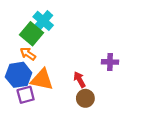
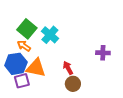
cyan cross: (43, 21) -> (50, 35), moved
purple cross: (110, 62) -> (103, 53), moved

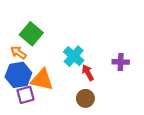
cyan cross: (50, 35) -> (74, 56), moved
orange arrow: (24, 46) -> (18, 53), moved
red arrow: (68, 68) -> (88, 73), moved

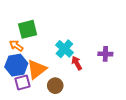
green square: (31, 34) -> (28, 29), turned 36
orange triangle: (42, 80) -> (37, 69), turned -50
brown circle: (85, 98) -> (55, 86), moved

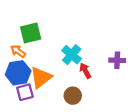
brown circle: (55, 86) -> (73, 96), moved

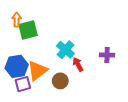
orange arrow: (18, 51) -> (17, 20), moved, turned 56
brown circle: (73, 96) -> (60, 81), moved

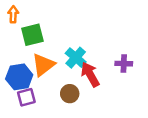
orange arrow: (17, 20) -> (13, 14), moved
red arrow: (78, 64) -> (90, 74), size x1.5
orange triangle: (37, 71) -> (43, 65), moved

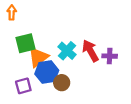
green square: (32, 35) -> (25, 43), moved
red arrow: (90, 74) -> (90, 51), moved
blue hexagon: (19, 77) -> (47, 72), moved

